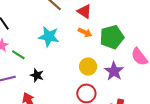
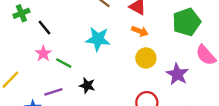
green pentagon: (112, 37) -> (187, 22), moved
yellow circle: (88, 67) -> (146, 58), moved

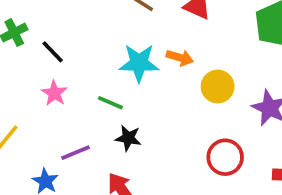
orange arrow: (140, 31) -> (180, 58), moved
green line: (64, 63) -> (110, 103), moved

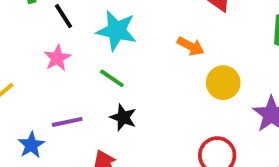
cyan star: (139, 63) -> (117, 31), moved

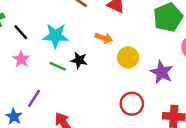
black star: (123, 117) -> (79, 60), moved
purple line: (67, 122) -> (34, 98), turned -36

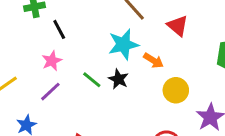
cyan star: (56, 36) -> (123, 44), moved, turned -30
purple line: (34, 98) -> (50, 92), moved

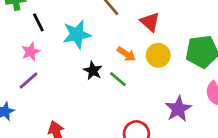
cyan star: (123, 44) -> (77, 34), moved
green line: (92, 80) -> (118, 79), moved
yellow circle: (176, 90) -> (158, 55), moved

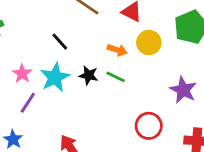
black line: (38, 22) -> (60, 42), moved
cyan star: (77, 34) -> (55, 77), moved

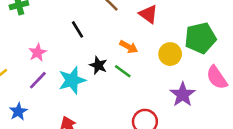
yellow circle: (149, 43) -> (170, 54), moved
cyan star: (55, 77) -> (72, 80), moved

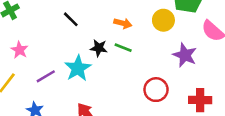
pink star: (37, 53) -> (19, 50), moved
purple line: (38, 80) -> (46, 76), turned 30

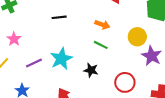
black line: (71, 19) -> (59, 17), turned -56
yellow circle: (163, 20) -> (137, 37), moved
black star: (99, 48) -> (91, 70), moved

